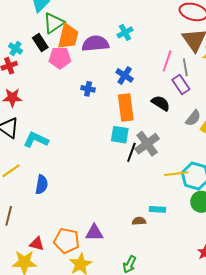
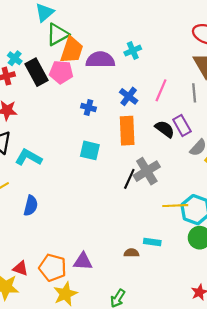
black rectangle: (40, 43) -> (37, 72), moved, size x1.4
pink line: (167, 61) -> (161, 90), moved
purple rectangle: (181, 84) -> (182, 126), moved
cyan square: (120, 135) -> (90, 150), moved

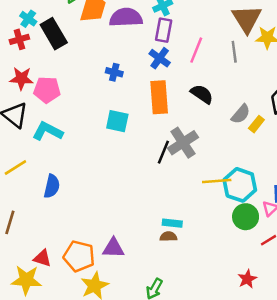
pink pentagon: (61, 72) -> (47, 90), moved
purple rectangle: (182, 126) -> (164, 30), moved, turned 42
cyan rectangle: (152, 242) -> (172, 223), moved

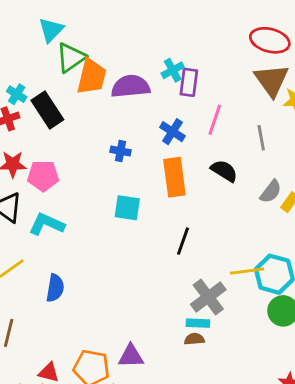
purple rectangle: (164, 30) -> (189, 82), moved
gray line: (234, 52) -> (261, 138), moved
gray cross: (183, 143) -> (208, 297), moved

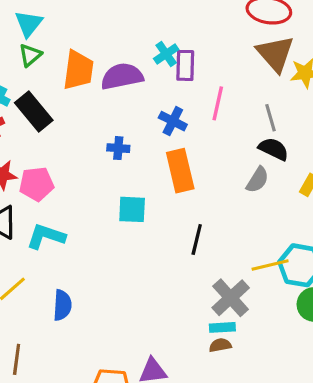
green triangle: (71, 58) -> (30, 55), moved, size x0.7
black semicircle: (224, 171) -> (274, 149), moved
gray semicircle: (271, 192) -> (258, 180), moved

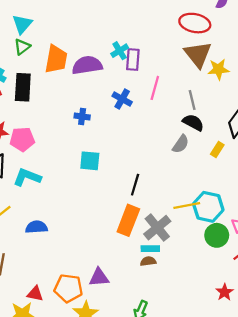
black rectangle: (34, 112) -> (23, 87), turned 40
orange rectangle: (180, 171) -> (128, 220), moved, turned 32
blue semicircle: (62, 305) -> (36, 227), turned -100

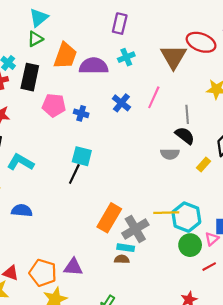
brown triangle: (198, 54) -> (173, 57), moved
purple rectangle: (133, 60) -> (120, 24), moved
pink pentagon: (22, 139) -> (54, 105), moved
gray semicircle: (181, 144) -> (170, 154), turned 48
black line: (135, 185) -> (74, 174), moved

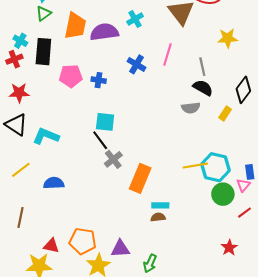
black line: (74, 174) -> (100, 140), turned -54
gray cross: (135, 229) -> (113, 159), moved, size x0.7
purple triangle: (73, 267) -> (120, 249), moved

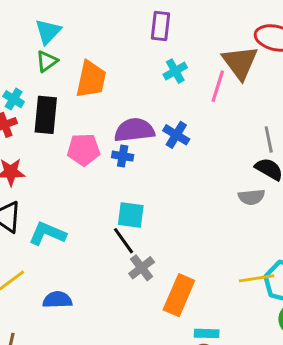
purple semicircle: (104, 32) -> (134, 130), moved
pink line: (167, 55) -> (218, 86), moved

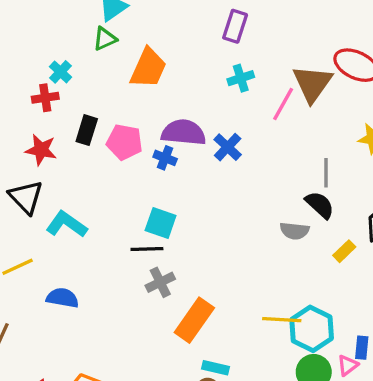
black rectangle: (46, 115) -> (87, 130), moved, size x0.7
black line: (123, 241) -> (147, 249), turned -68

